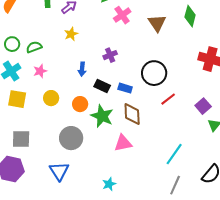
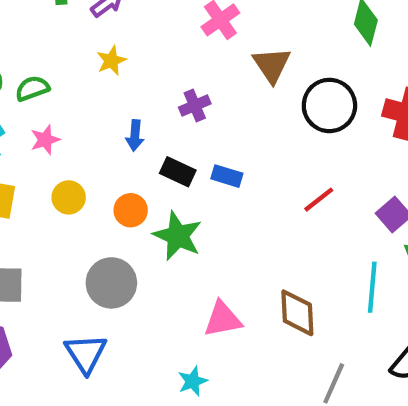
brown triangle: (157, 23) -> (272, 65), moved
black circle: (154, 73) -> (329, 105), moved
brown diamond: (132, 114) -> (297, 313), moved
pink triangle: (123, 143) -> (223, 319), moved
cyan line: (174, 154) -> (372, 287), moved, turned -30

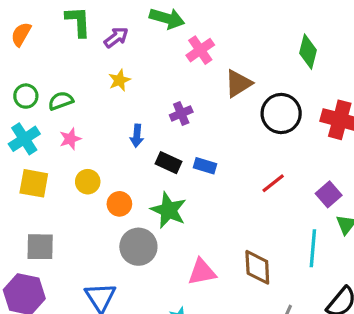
brown triangle: (272, 65) -> (238, 83), turned 32
orange circle: (131, 210) -> (119, 204), moved
gray circle: (111, 283) -> (138, 247), moved

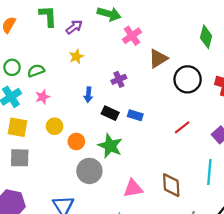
gray square: (40, 247) -> (20, 158), moved

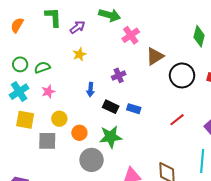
green star: (110, 146) -> (111, 137), turned -30
gray square: (20, 158) -> (47, 141), moved

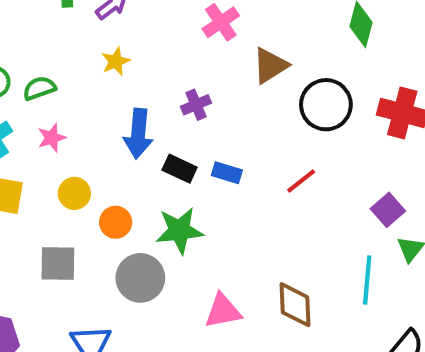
blue arrow: (91, 90) -> (138, 134), size x1.6
red line: (177, 120) -> (301, 181), moved
gray square: (47, 141) -> (58, 263), moved

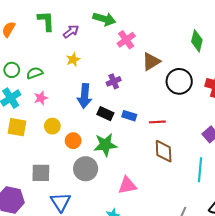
red line: (301, 181) -> (157, 122), moved, turned 35
gray square: (58, 263) -> (41, 173), moved
brown diamond: (295, 305) -> (164, 151), moved

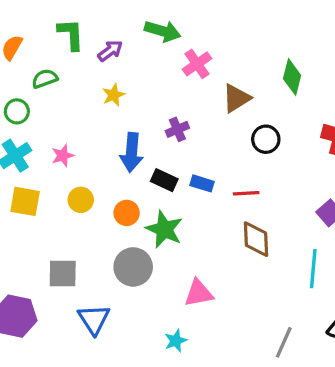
green diamond: (197, 41) -> (292, 77), moved
green semicircle: (35, 73) -> (45, 79), moved
black circle: (179, 81) -> (266, 139), moved, size x0.7
orange circle: (73, 141) -> (127, 213), moved
green star: (105, 145) -> (164, 229), turned 30

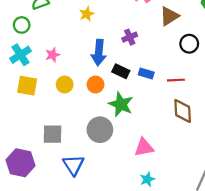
orange circle: (127, 213) -> (95, 84), moved
cyan star: (176, 341) -> (147, 179), moved

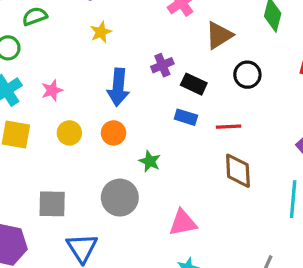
black rectangle: (121, 71) -> (194, 84), moved
green star: (121, 104) -> (150, 161), size x0.6

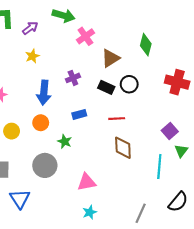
black rectangle: (194, 84) -> (106, 87), moved
blue rectangle: (186, 117) -> (79, 114), moved, turned -32
yellow circle: (69, 133) -> (12, 131), moved

